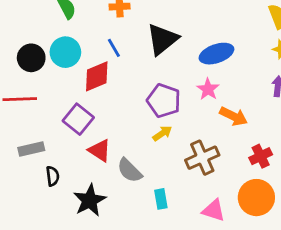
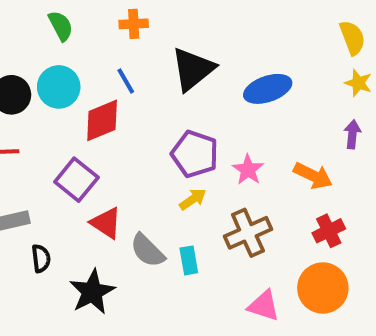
pink star: (208, 89) -> (248, 170), moved
orange arrow: (234, 116) -> (313, 176), moved
cyan rectangle: (161, 199) -> (189, 260), moved

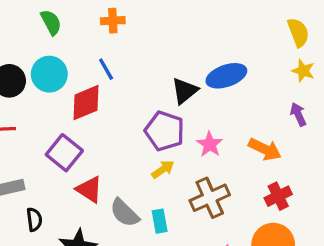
black triangle: (193, 69) -> (185, 91), moved, size x0.7
purple arrow: (352, 134) -> (298, 114), turned -30

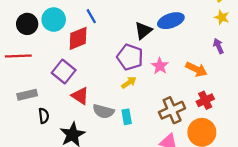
brown cross: (210, 198) -> (172, 110), moved
gray semicircle: (124, 213) -> (103, 111), turned -30

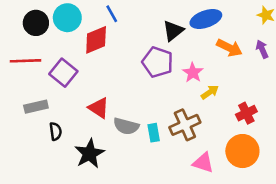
orange arrow: (196, 69) -> (229, 48), moved
purple square: (64, 71) -> (63, 73), moved
yellow arrow: (129, 83) -> (210, 92), moved
brown cross: (172, 110) -> (185, 125), moved

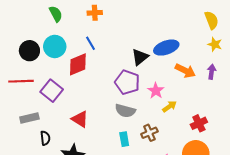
purple arrow: (262, 49) -> (212, 72), turned 32
brown cross: (185, 125) -> (149, 133), size x0.7
gray semicircle: (126, 126) -> (125, 111), moved

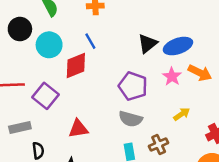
black circle: (29, 51) -> (20, 29), moved
black triangle: (140, 57) -> (148, 44), moved
pink star: (156, 91) -> (172, 76), moved
red triangle: (80, 119) -> (78, 129), turned -42

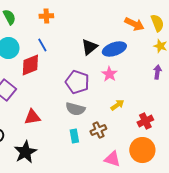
orange arrow: (200, 73) -> (134, 24), moved

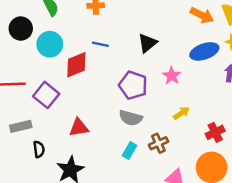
blue line: (42, 45) -> (100, 44), moved, turned -48
blue ellipse: (114, 49) -> (204, 51), moved
cyan rectangle: (74, 136) -> (129, 150), turned 40

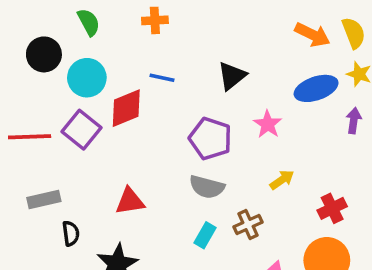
purple square: (46, 95) -> (82, 130), moved

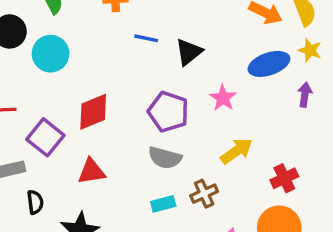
blue line: (162, 78) -> (146, 38), moved
red diamond: (126, 108) -> (93, 112), moved
purple square: (82, 130) -> (45, 137), moved
yellow arrow: (282, 180) -> (237, 151), size x1.4
cyan rectangle: (205, 235) -> (163, 204), turned 45

